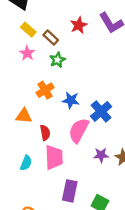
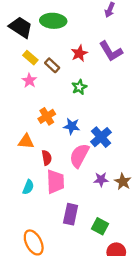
green star: (57, 60) -> (79, 87), moved

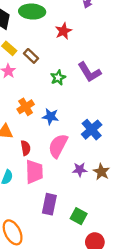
purple L-shape: (111, 51) -> (89, 72), moved
red star: (79, 53) -> (63, 31), moved
blue cross: (101, 137) -> (92, 130), moved

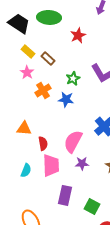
orange cross: (26, 107) -> (43, 90), moved
blue star: (50, 117) -> (66, 99), moved
purple star: (80, 170) -> (82, 163), moved

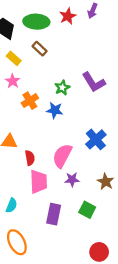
red star: (78, 35) -> (68, 16), moved
brown rectangle: (48, 58) -> (40, 49), moved
cyan semicircle: (26, 170) -> (11, 205), moved
green square: (92, 206) -> (87, 210), moved

